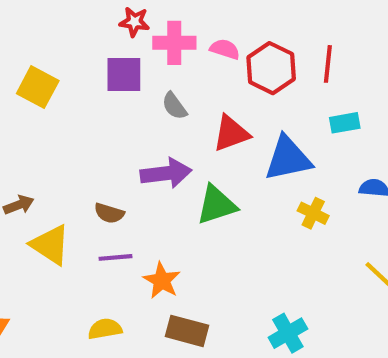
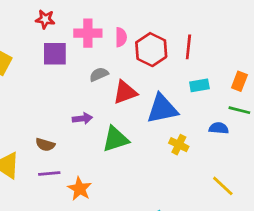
red star: (134, 22) -> (45, 19), moved
pink semicircle: (225, 49) -> (121, 37), turned 72
gray semicircle: (174, 106) -> (99, 74), moved, turned 102
purple arrow: (166, 173) -> (82, 118), size x0.6

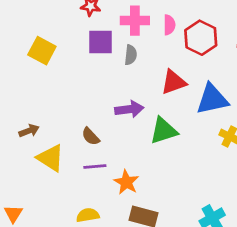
gray semicircle: (99, 74) -> (131, 55), moved, turned 120
purple arrow: (82, 118) -> (129, 109), size x1.4
brown semicircle: (45, 145) -> (91, 136), turned 30

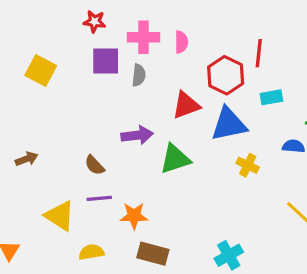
red hexagon: (201, 38) -> (226, 75), moved
yellow triangle: (51, 158) -> (60, 216), moved
orange star: (126, 182) -> (134, 216), turned -30

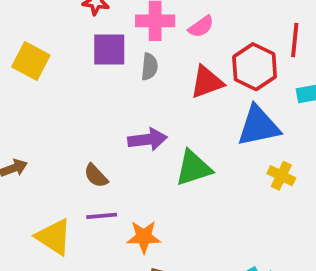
pink semicircle: (181, 42) -> (201, 27), turned 55
red triangle: (186, 105) -> (207, 82), moved

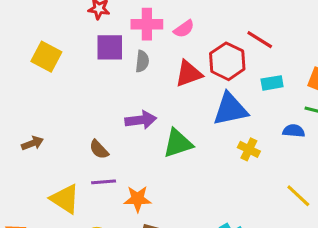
red line: (295, 40) -> (260, 40), turned -64

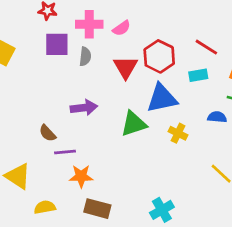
red line: (260, 40) -> (206, 47), moved
red triangle: (189, 74) -> (126, 67), turned -40
green triangle: (178, 143) -> (134, 124), moved
purple line: (104, 182) -> (65, 152), moved

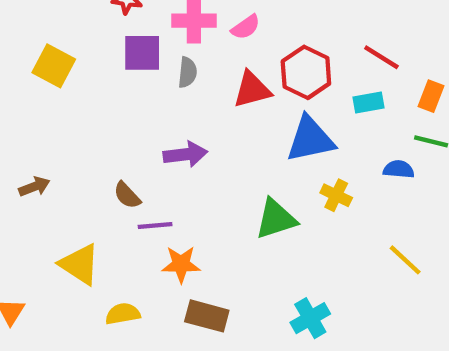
red triangle: (126, 67) -> (252, 90), turned 45
green triangle: (134, 124) -> (276, 219), moved

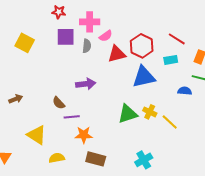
pink semicircle: (246, 27) -> (106, 36), moved
yellow cross: (336, 195) -> (150, 112), moved
yellow line: (405, 260) -> (170, 122), moved

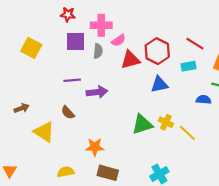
blue triangle: (144, 77) -> (159, 85), size x0.7
purple line: (72, 117) -> (72, 80), moved
yellow triangle: (37, 135) -> (44, 132), moved

